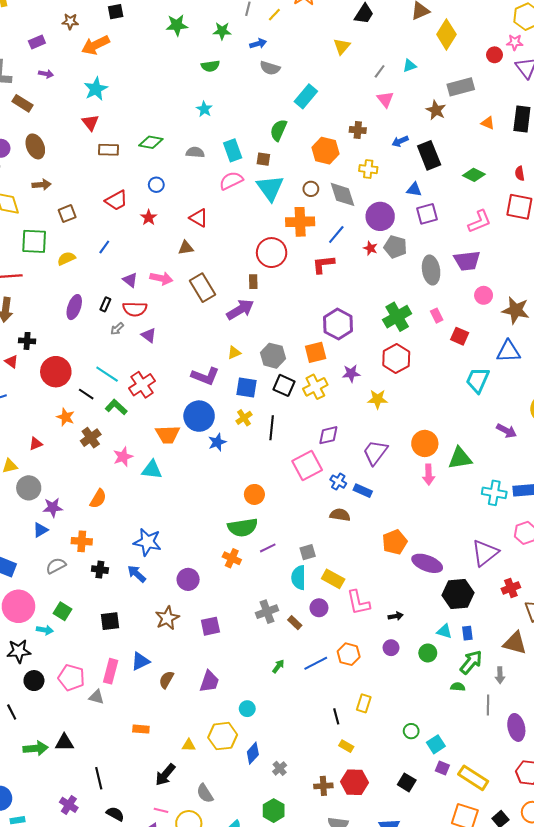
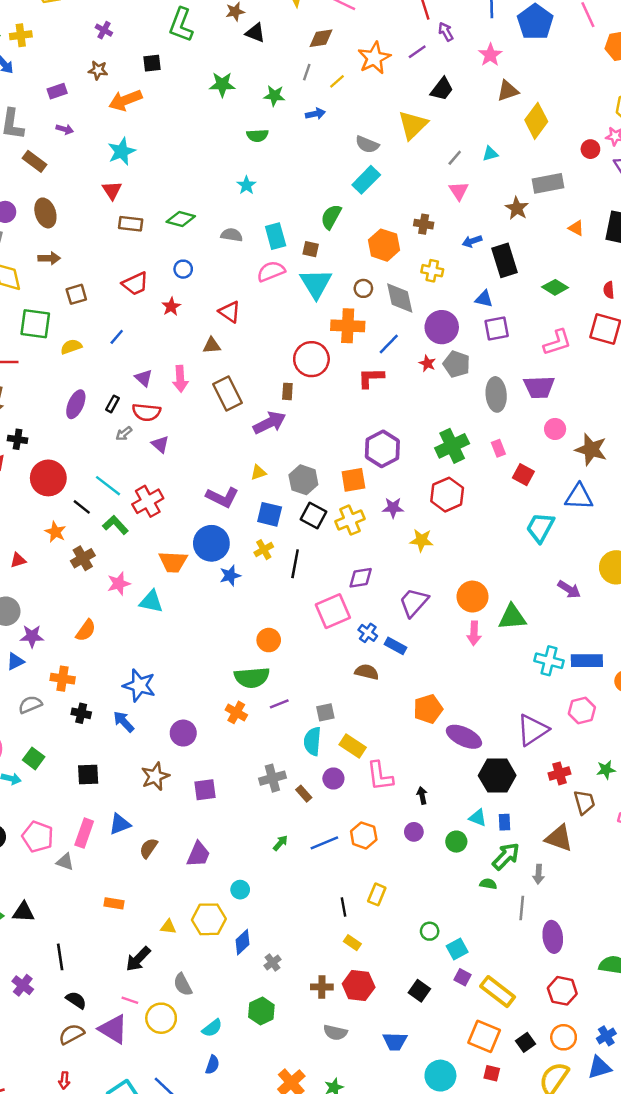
yellow triangle: (342, 46) -> (413, 125), size x1.5
gray semicircle: (270, 68) -> (367, 144), moved
pink arrow: (161, 278) -> (180, 379), turned 70
black arrow: (396, 616) -> (422, 795), turned -96

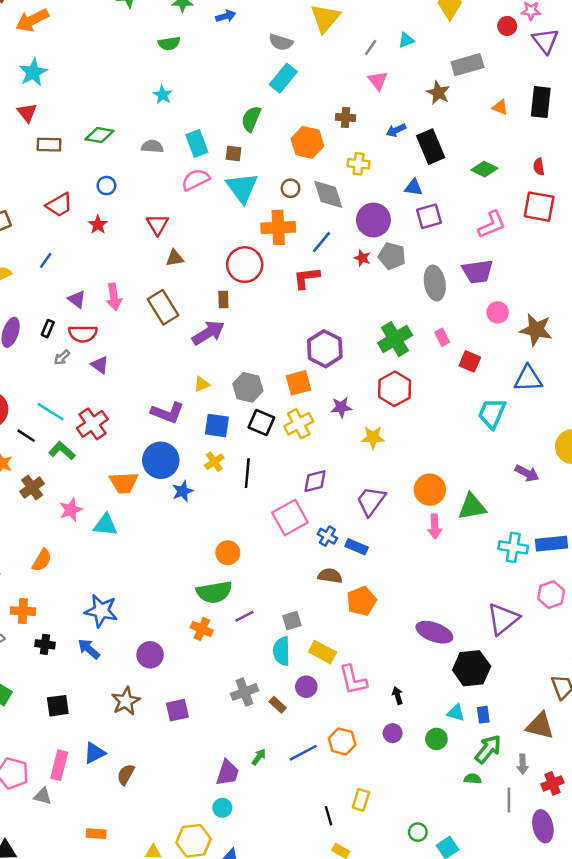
red triangle: (230, 312) -> (158, 224), turned 30
brown triangle: (212, 346) -> (175, 258), moved
orange pentagon: (428, 709) -> (361, 601), moved
red cross: (559, 773) -> (552, 783), moved
purple trapezoid: (198, 854) -> (227, 773), moved

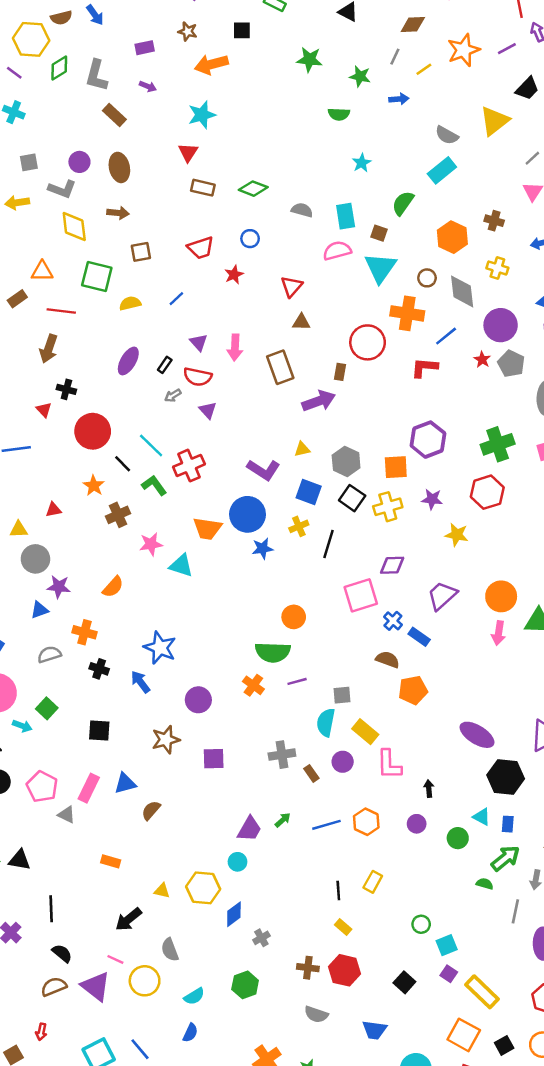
cyan star: (163, 95) -> (362, 163), moved

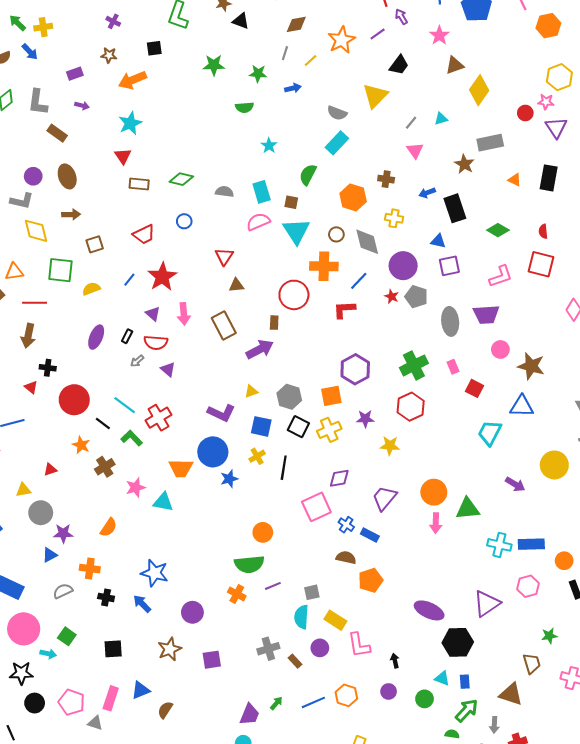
red star: (234, 275) -> (162, 277), moved, size x1.8

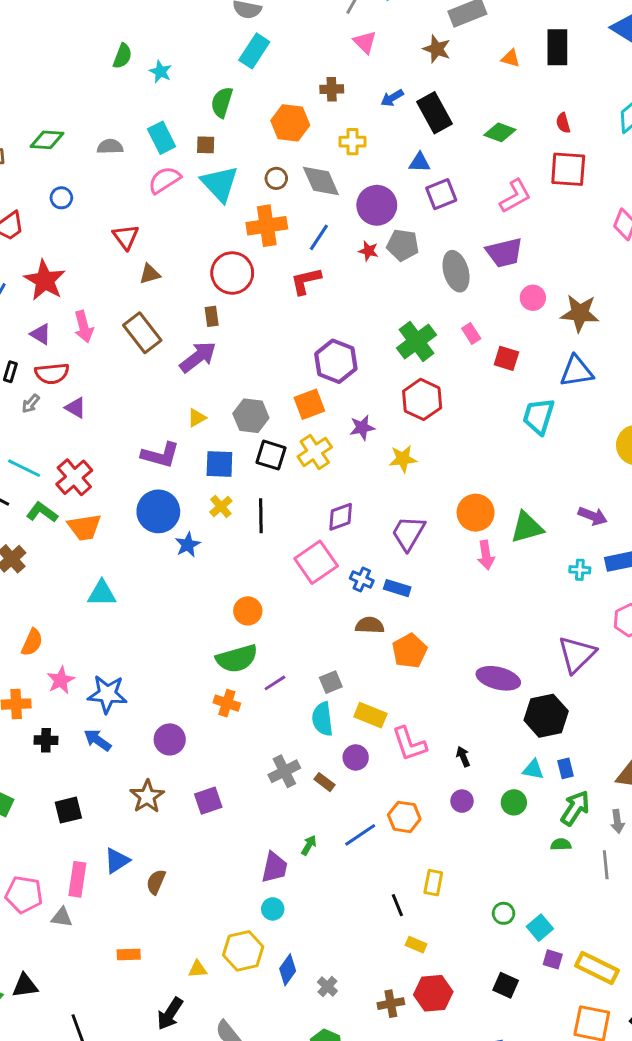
green semicircle: (244, 107) -> (122, 56), moved, turned -54
orange trapezoid: (181, 468) -> (84, 527), moved
purple arrow: (515, 484) -> (593, 516), moved
pink star: (135, 487) -> (61, 680), moved
cyan cross: (499, 545) -> (580, 570), size x0.6

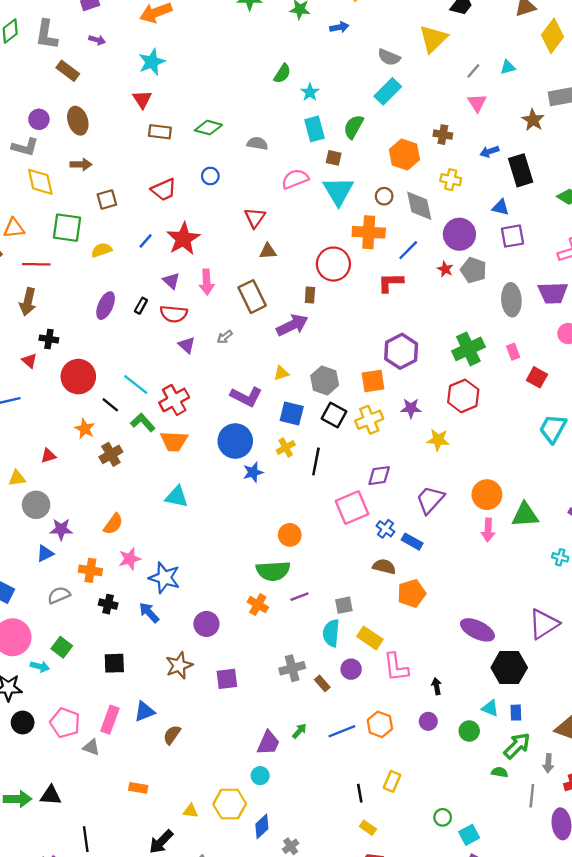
cyan rectangle: (162, 138) -> (315, 129), moved
gray arrow: (31, 404) -> (225, 337), moved

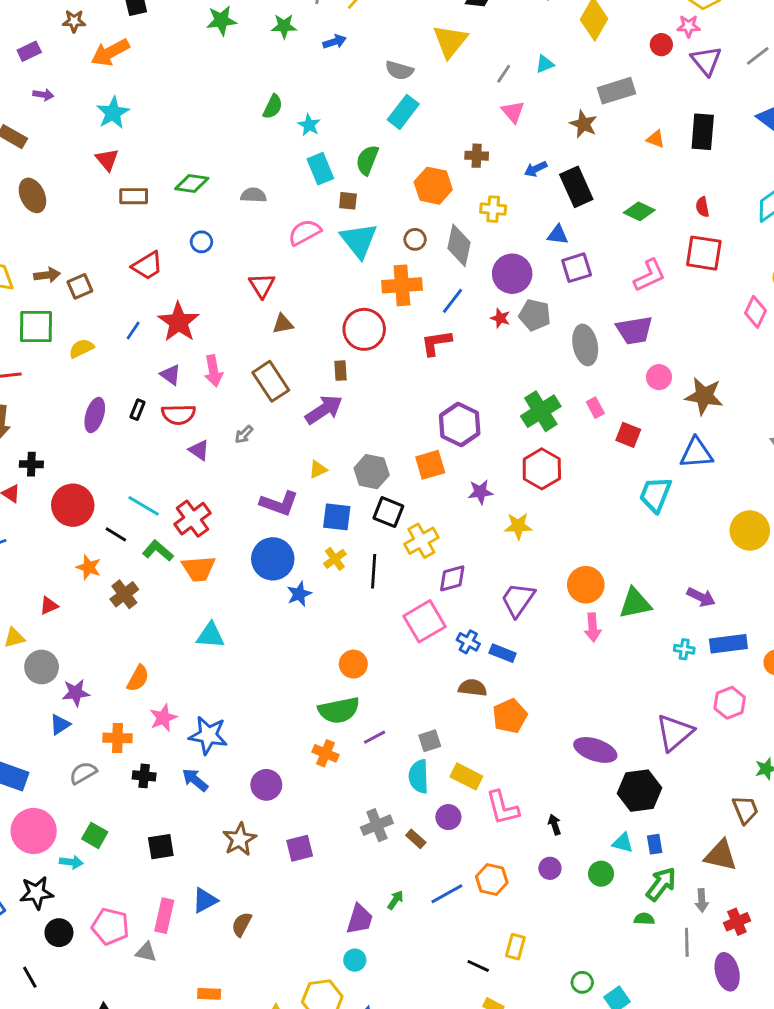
brown arrow: (81, 164) -> (47, 275), moved
gray diamond: (419, 206) -> (459, 245), turned 32
yellow cross: (369, 420) -> (421, 541), moved
black line: (360, 793) -> (478, 966), turned -48

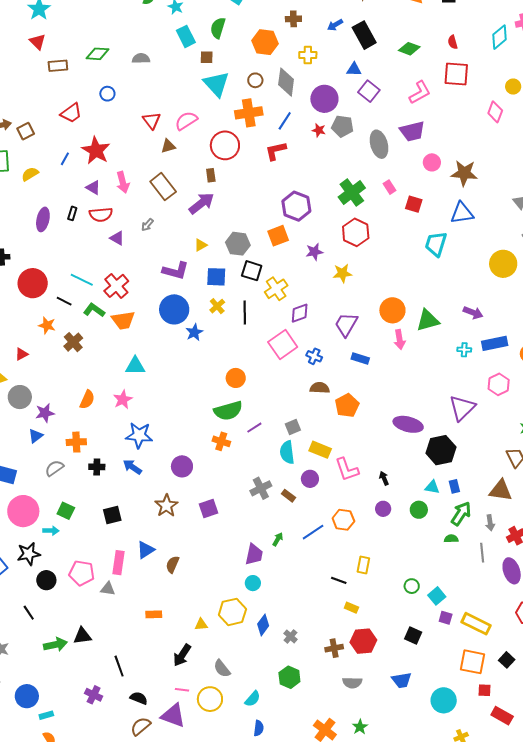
pink semicircle: (305, 232) -> (186, 121), moved
purple square: (577, 268) -> (369, 91), turned -30
blue rectangle: (503, 653) -> (360, 359), moved
pink star: (163, 718) -> (123, 400), moved

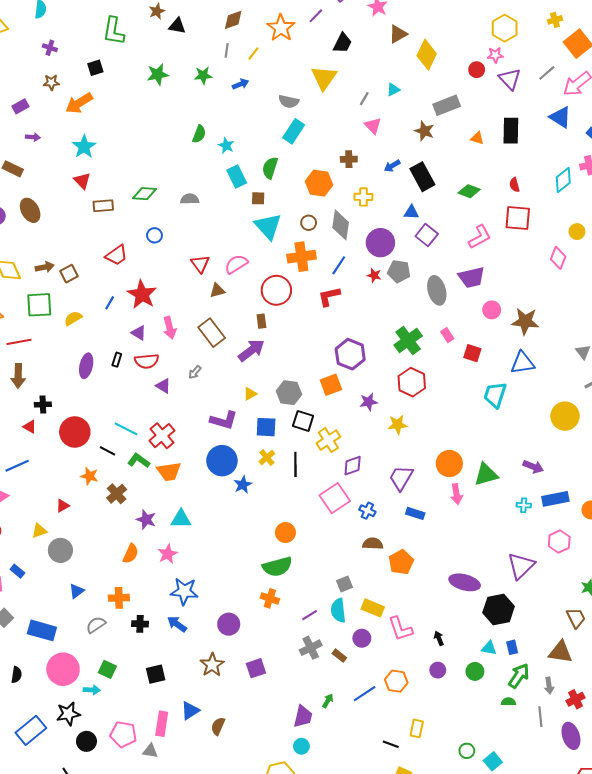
purple star: (45, 413) -> (146, 519), moved, turned 30
purple line: (254, 428) -> (310, 615), moved

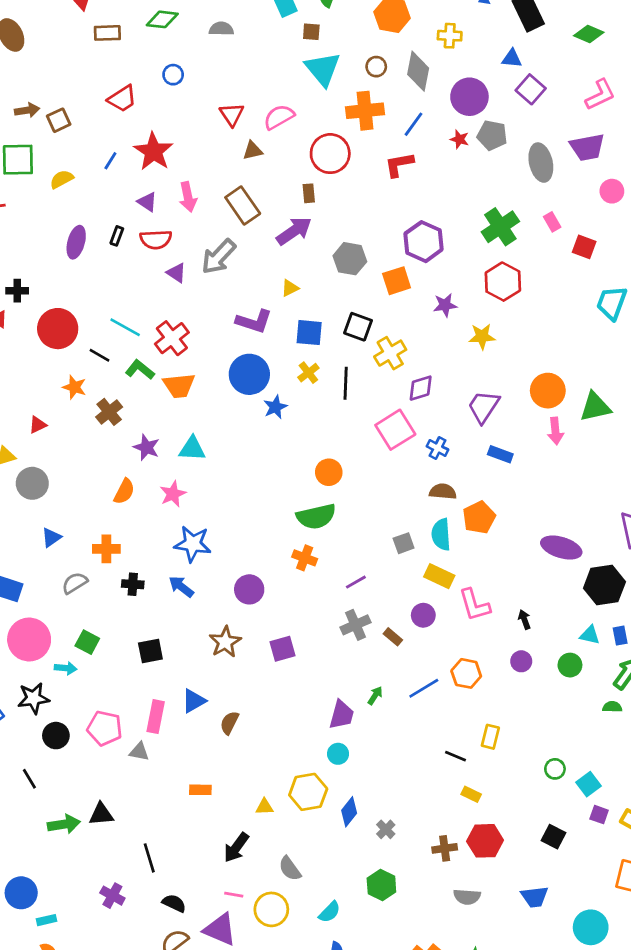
gray arrow: (195, 372) -> (219, 257), size x2.0
gray hexagon: (289, 393) -> (350, 259), moved
cyan semicircle: (338, 610) -> (441, 534), moved

